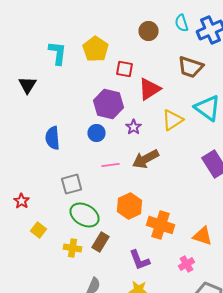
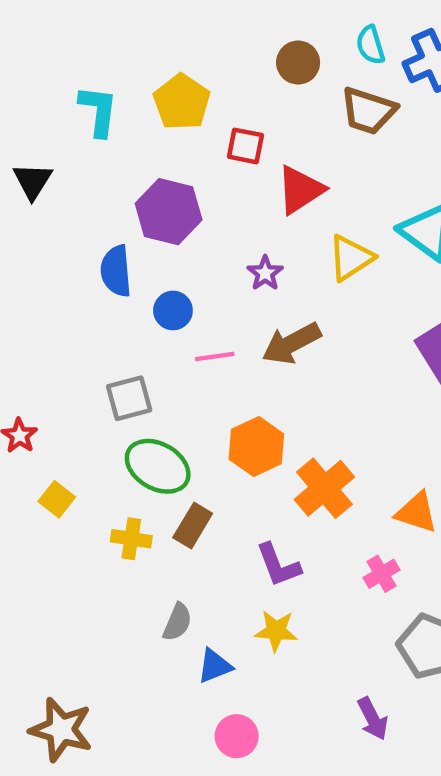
brown trapezoid: (191, 67) -> (368, 111), moved
purple hexagon: (109, 104) -> (169, 212), moved
blue circle: (97, 133) -> (173, 310), moved
blue semicircle: (53, 138) -> (116, 271), moved
orange cross: (161, 225) -> (324, 488), turned 32

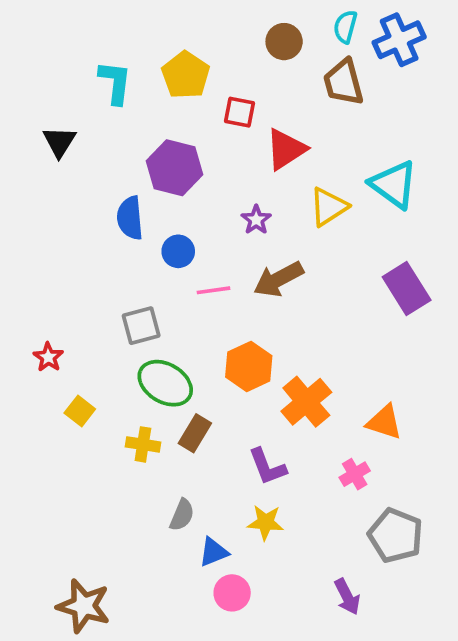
cyan semicircle: (370, 45) -> (345, 27), turned 32
brown trapezoid: (368, 111) -> (343, 82), turned 57
pink circle: (237, 736) -> (232, 593), moved

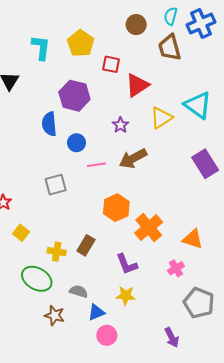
green ellipse: (165, 383) -> (37, 279), moved
gray semicircle: (182, 515) -> (79, 291), turned -96
brown star: (84, 606) -> (55, 315), moved, size x0.7

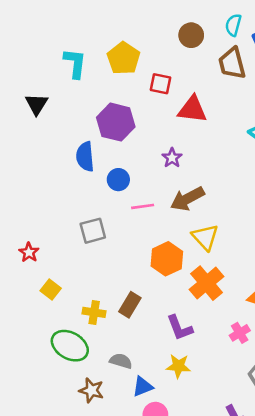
red triangle: (137, 85) -> (192, 109), turned 40
yellow triangle: (161, 118) -> (205, 237), moved, turned -40

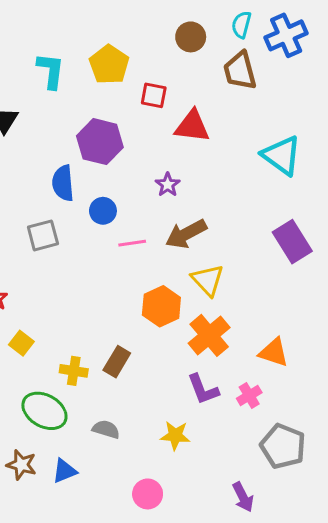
gray square: (93, 231) -> (43, 235), moved
purple L-shape: (180, 328) -> (203, 389), moved
blue triangle: (143, 387) -> (64, 471), moved
brown star: (92, 390) -> (21, 465), moved

